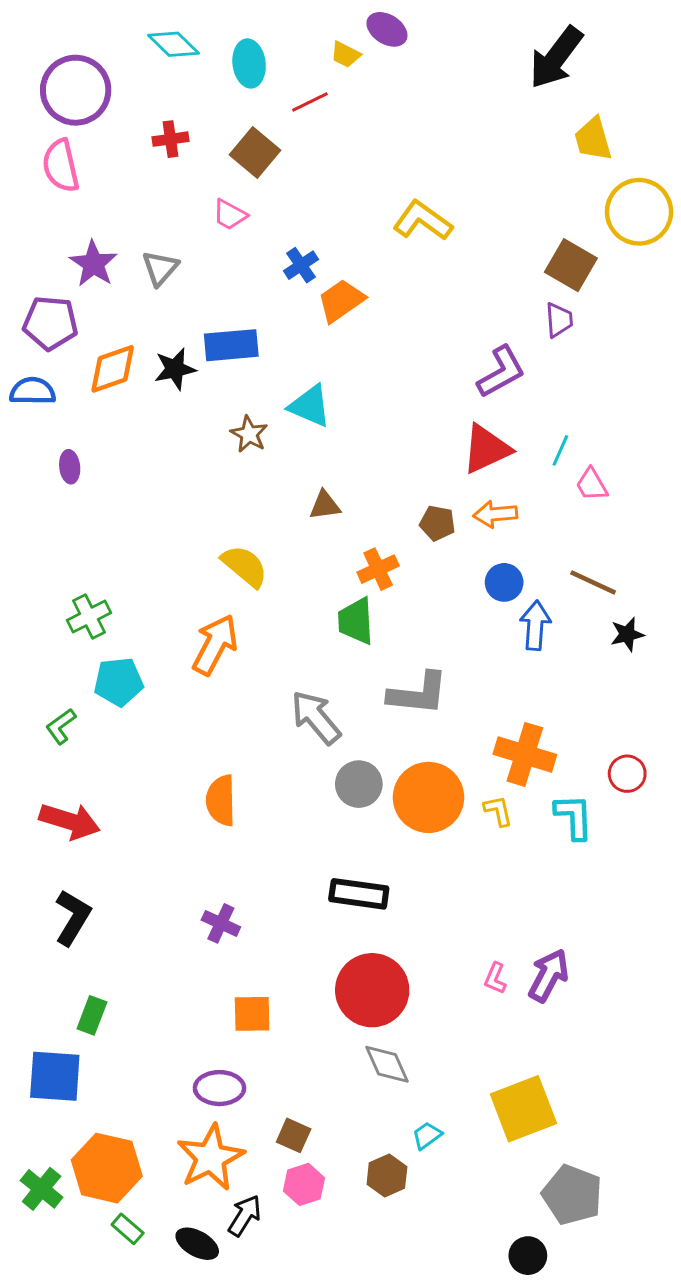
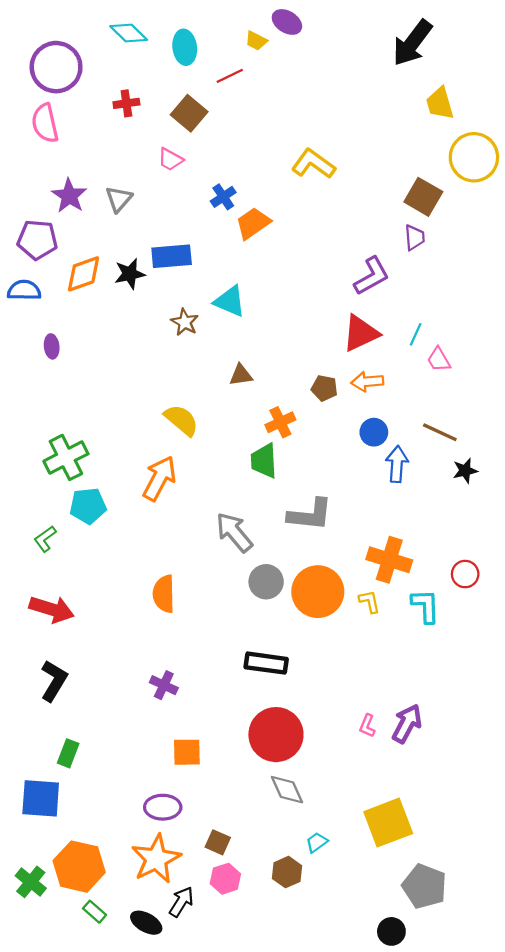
green cross: (89, 617) -> (66, 457), size x1.4

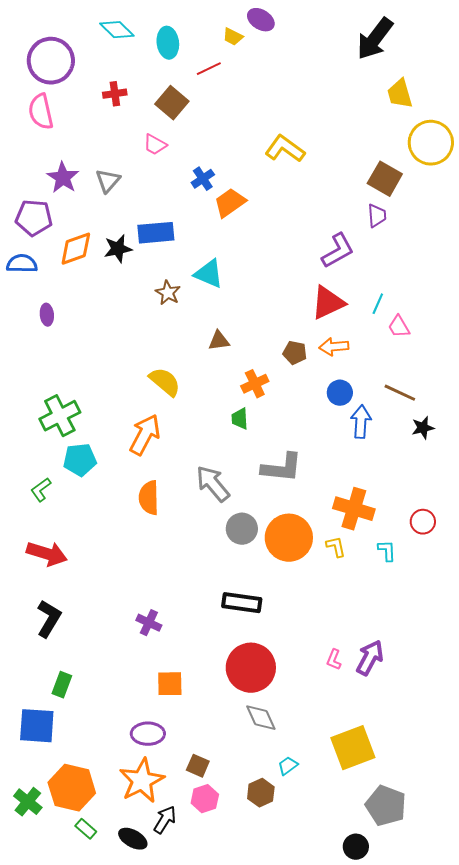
green trapezoid: (264, 461) -> (240, 419), size x0.7
orange semicircle: (164, 594) -> (149, 498), moved
cyan L-shape: (426, 606) -> (387, 551), size x0.7

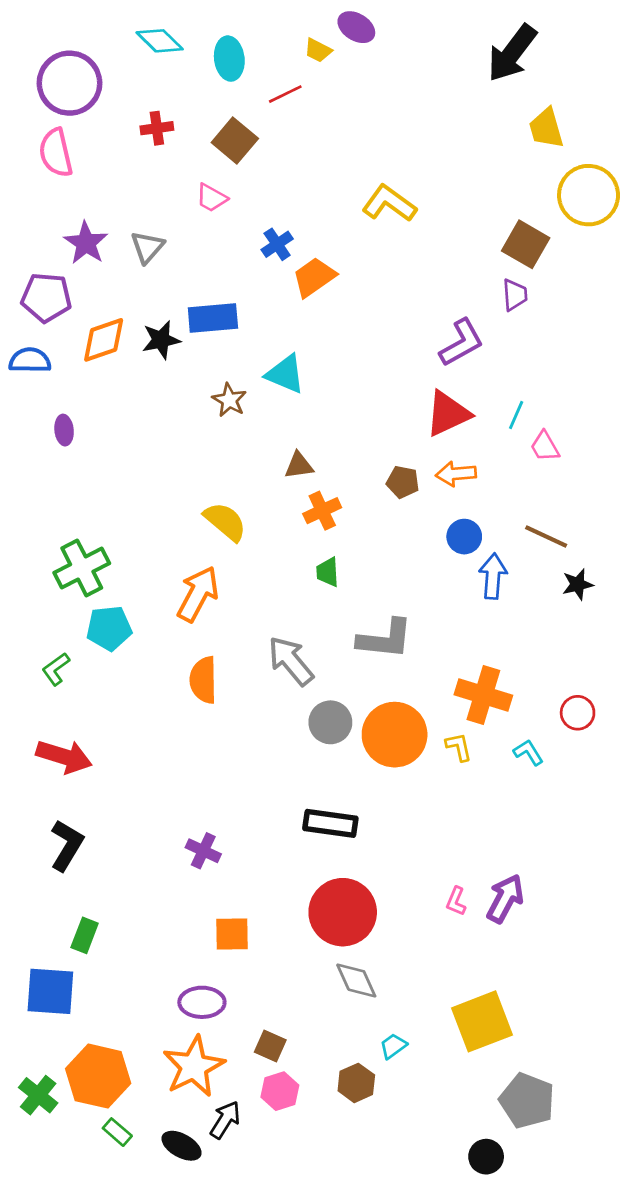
orange cross: (255, 384) -> (322, 511), moved
cyan L-shape: (387, 551) -> (528, 752), turned -30

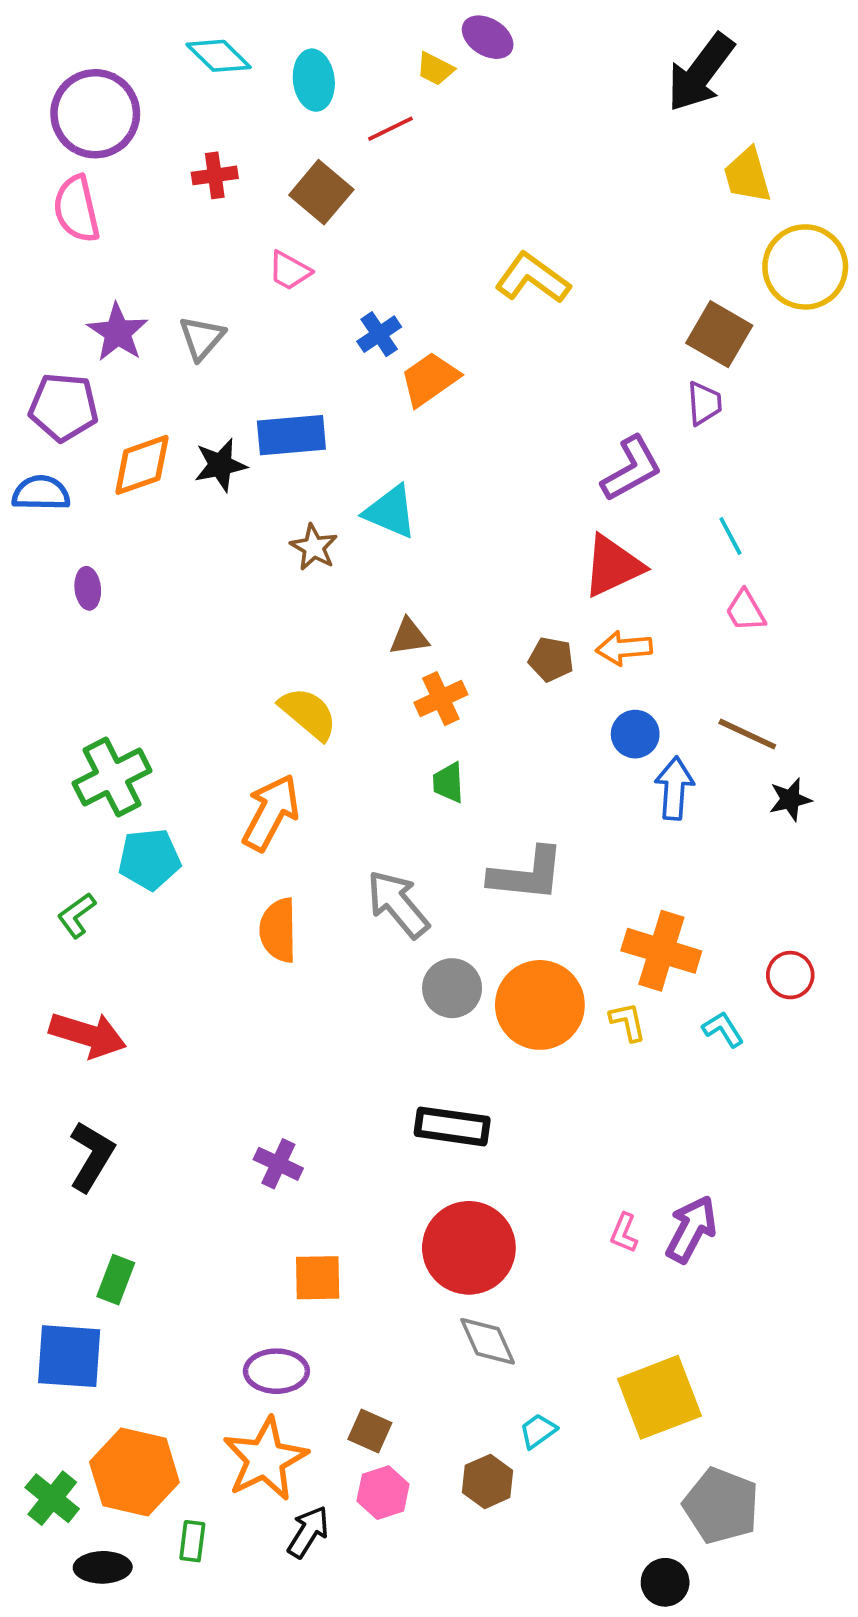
cyan line: (516, 415) -> (730, 536), moved, turned -52
green rectangle: (117, 1132) -> (192, 1541), moved, turned 56
black ellipse: (181, 1146) -> (103, 1567), moved, turned -30

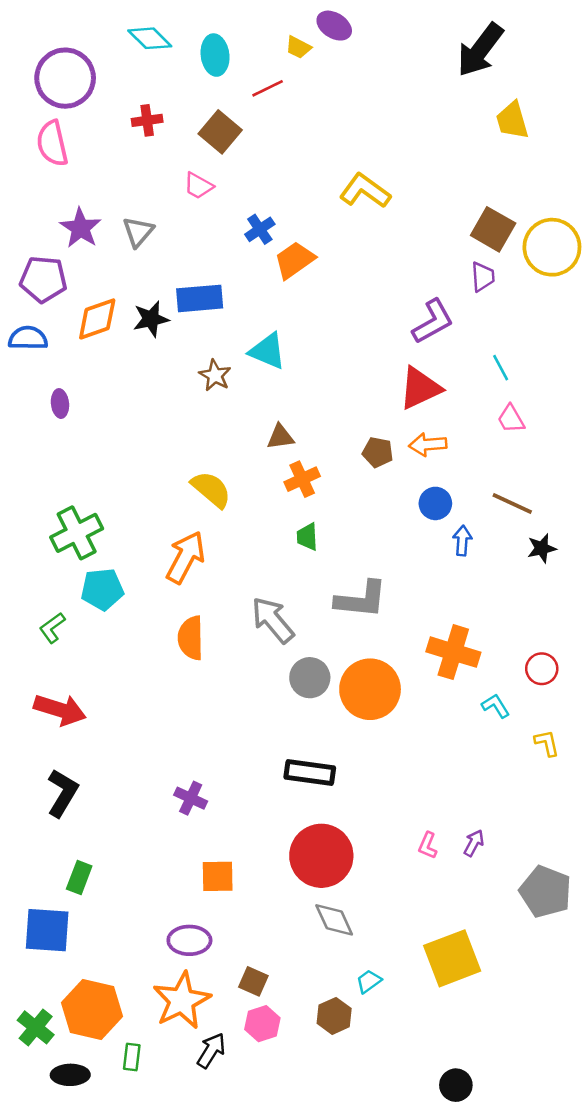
yellow circle: (805, 267) -> (552, 247), moved
blue arrow: (674, 788) -> (462, 541), size x0.7
yellow L-shape: (628, 1022) -> (547, 743), moved
purple arrow: (691, 1229) -> (474, 843), size x0.6
gray pentagon: (721, 1506) -> (546, 892), moved

